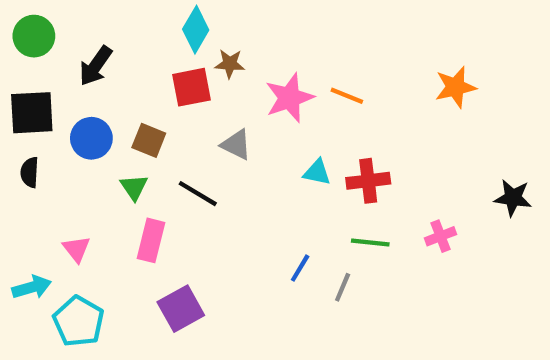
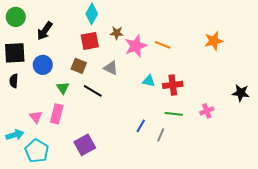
brown star: (230, 64) -> (117, 33), moved
brown square: (149, 140) -> (79, 66), moved
pink rectangle: (151, 240) -> (57, 114), moved

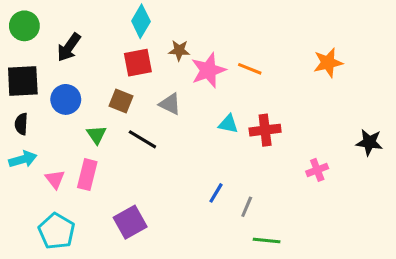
green line: (174, 114) -> (267, 240), moved
cyan arrow: (15, 135) -> (23, 159), moved

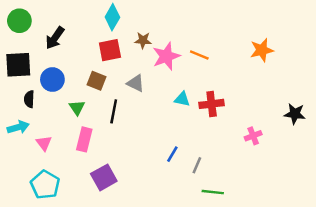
black semicircle: (21, 124) -> (29, 99), moved
black line: (142, 139) -> (114, 111), turned 70
pink rectangle: (87, 175) -> (84, 139), moved

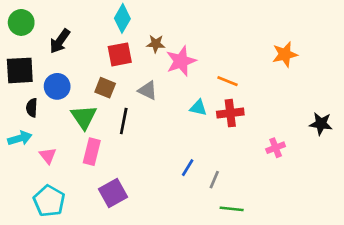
orange line: (199, 55) -> (228, 81), moved
green triangle: (77, 108) -> (84, 117), size x1.5

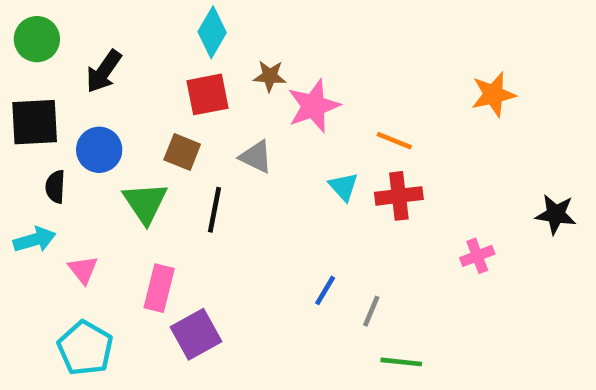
cyan triangle: (198, 108) -> (344, 187), turned 36
pink rectangle: (92, 152) -> (159, 288), moved

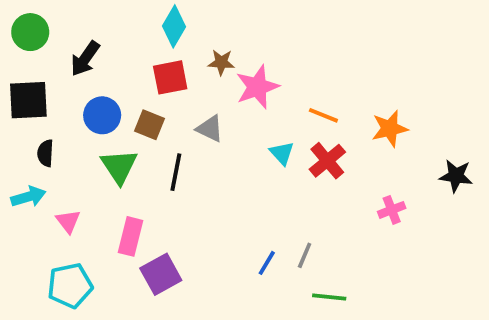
orange star: (493, 94) -> (390, 129), moved
blue circle: (99, 150) -> (102, 115), moved
red cross: (399, 196) -> (327, 161), turned -33
blue line: (325, 290) -> (267, 263), moved
cyan pentagon: (85, 348) -> (70, 286), turned 30

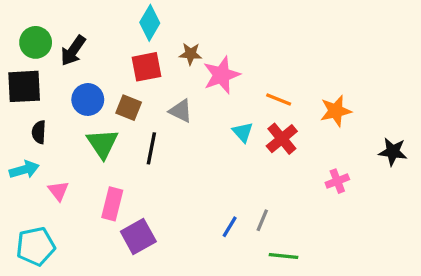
green circle: (30, 32) -> (36, 42), moved
cyan pentagon: (70, 286) -> (36, 246), moved

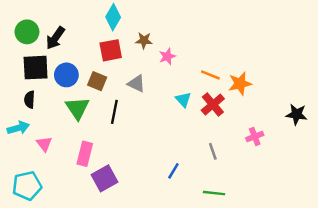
pink star: (222, 75) -> (167, 56), size x0.6
black square: (24, 86) -> (36, 68), moved
orange star: (336, 111) -> (240, 84), moved
gray line: (262, 220) -> (213, 151), moved, turned -42

